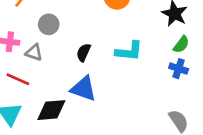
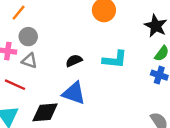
gray circle: (49, 24) -> (28, 37), moved
black semicircle: (84, 52) -> (74, 61), turned 42

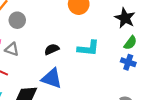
gray circle: (28, 37) -> (17, 20), moved

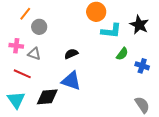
green semicircle: (130, 43) -> (122, 54), moved
cyan L-shape: (88, 48) -> (111, 31), moved

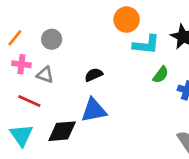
orange line: (25, 14) -> (15, 38), moved
blue triangle: (71, 81) -> (94, 110), turned -30

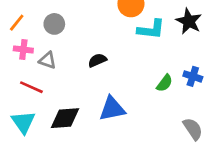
green semicircle: (161, 75) -> (165, 83), moved
blue triangle: (94, 110) -> (112, 109), moved

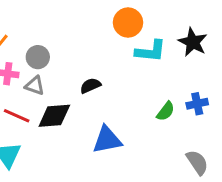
gray circle: (54, 24) -> (38, 57), moved
blue cross: (193, 76) -> (197, 104), turned -30
black diamond: (65, 118) -> (54, 116), moved

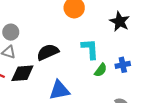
cyan L-shape: (151, 51) -> (90, 49), moved, turned -100
black semicircle: (90, 86) -> (48, 52), size x1.5

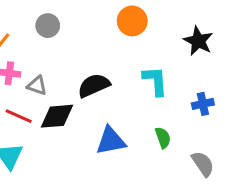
gray circle: (11, 32) -> (48, 26), moved
green semicircle: (101, 70) -> (163, 138), moved, turned -56

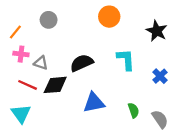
blue cross: (203, 104) -> (160, 76), turned -32
green semicircle: (163, 138) -> (134, 110), moved

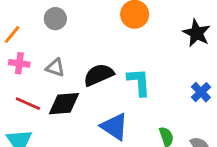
cyan L-shape: (126, 60) -> (139, 82), moved
gray triangle: (41, 63) -> (55, 68), moved
blue triangle: (94, 103) -> (114, 127), turned 45

